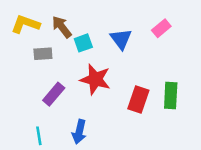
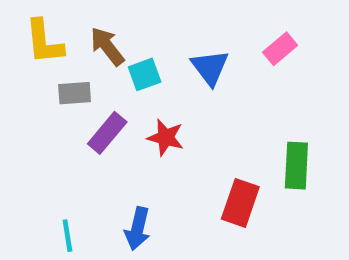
yellow L-shape: (25, 24) -> (44, 42), turned -116
red star: (95, 79) -> (166, 137), size x0.7
purple rectangle: (54, 94) -> (107, 133), moved
red rectangle: (138, 99) -> (240, 203), moved

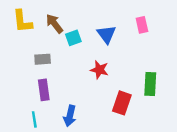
pink rectangle: (280, 49) -> (142, 25), turned -63
gray rectangle: (75, 93) -> (43, 59), moved
purple rectangle: (107, 133) -> (44, 90), moved, turned -48
red star: (166, 137) -> (99, 70), moved

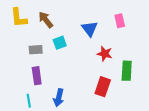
cyan square: (73, 38) -> (60, 43), moved
red star: (99, 70) -> (105, 54), moved

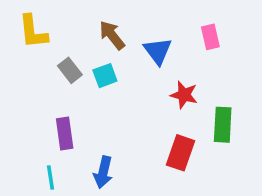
brown arrow: (46, 20) -> (112, 35), moved
gray rectangle: (36, 50) -> (70, 70), moved, turned 56

